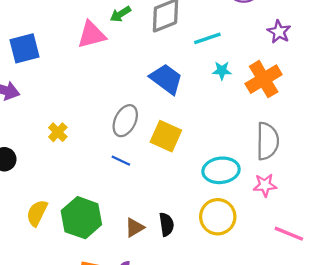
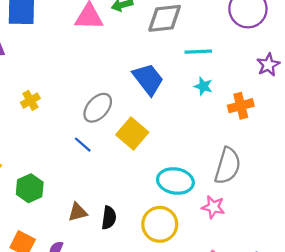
orange cross: (264, 79) -> (241, 106), size x0.7
green hexagon: (81, 218) -> (30, 188), size x0.7

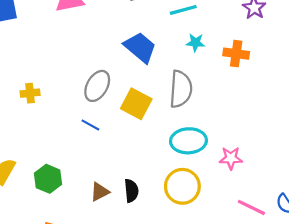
yellow cross: (30, 100) -> (30, 93), turned 36
orange cross: (241, 106) -> (236, 54), turned 35
gray semicircle: (228, 166) -> (181, 89), moved

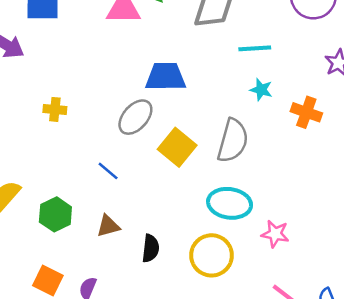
blue trapezoid: (140, 47) -> (165, 77), moved, turned -52
blue line: (90, 125) -> (108, 171), moved
brown triangle: (100, 192) -> (108, 226), moved

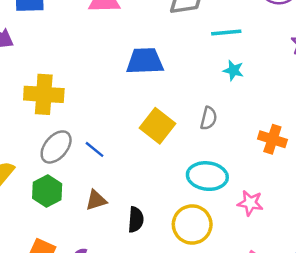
yellow cross: (55, 109) -> (44, 94), size x1.8
orange cross: (306, 112) -> (272, 139), moved
gray ellipse: (135, 117) -> (56, 147), moved
gray semicircle: (233, 141) -> (209, 118), size x0.6

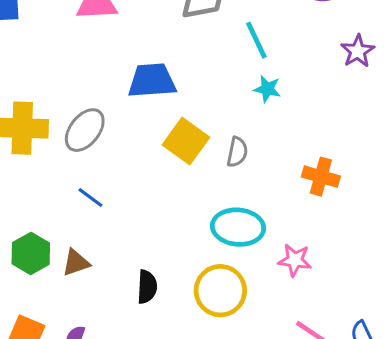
cyan line: (226, 33) -> (256, 40), turned 72
yellow square: (158, 126) -> (186, 141), moved
gray ellipse: (56, 147) -> (85, 130), moved
brown triangle: (96, 200) -> (76, 263), moved

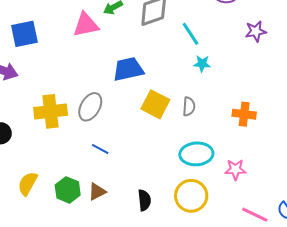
purple star: (358, 51) -> (256, 31), turned 30

